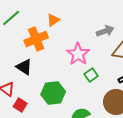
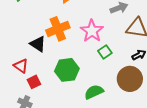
orange cross: (36, 39) -> (58, 29), moved
red square: (20, 105) -> (34, 82), turned 32

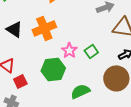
pink star: (92, 31) -> (69, 50), moved, size x0.7
black triangle: (38, 44) -> (14, 29), moved

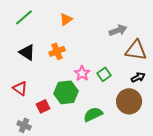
orange cross: (44, 28) -> (57, 51), size x0.7
red square: (20, 81) -> (43, 106), moved

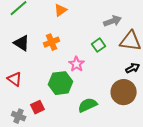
green square: (104, 74) -> (99, 45), moved
red square: (43, 106) -> (38, 107), moved

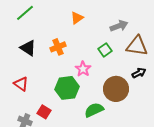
orange triangle: (61, 10) -> (77, 18), moved
brown circle: (124, 92) -> (116, 89), moved
red square: (38, 107) -> (44, 112), turned -32

